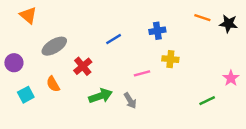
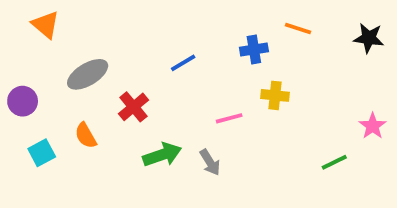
orange line: (202, 18) -> (298, 28), moved

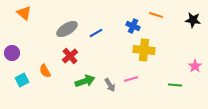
blue cross: (254, 49) -> (133, 26), turned 32
gray ellipse: (88, 74) -> (67, 29), moved
yellow cross: (275, 95) -> (144, 50), size x1.5
pink line: (229, 118) -> (131, 79), moved
green line: (334, 162) -> (175, 85), turned 32

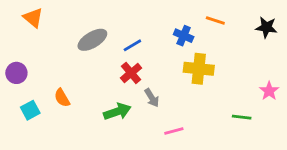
red cross: (70, 56) -> (131, 73), moved
pink line: (131, 79) -> (174, 131), moved
gray arrow: (110, 85) -> (152, 98), moved

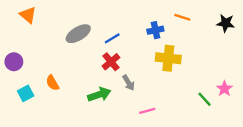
blue cross: (184, 36) -> (155, 30), turned -35
pink star: (269, 91) -> (224, 89), moved
green line: (242, 117) -> (205, 99), turned 42

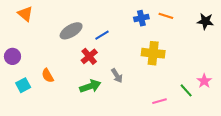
blue cross: (155, 30) -> (141, 18), moved
red cross: (111, 62) -> (89, 56), moved
pink line: (147, 111) -> (160, 101), moved

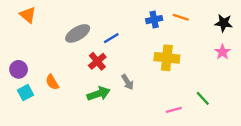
purple circle: (12, 56) -> (19, 69), moved
pink star: (204, 81) -> (222, 52), moved

